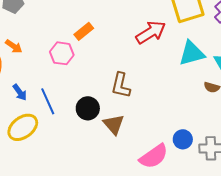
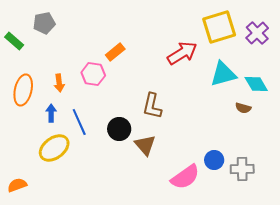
orange arrow: (14, 46) -> (59, 83), moved, turned 48
blue arrow: (20, 92) -> (51, 113), turned -144

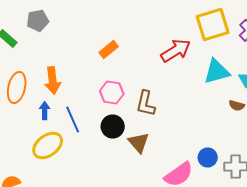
pink hexagon: (93, 74) -> (112, 92), moved
orange arrow: (59, 83) -> (53, 80), size x1.5

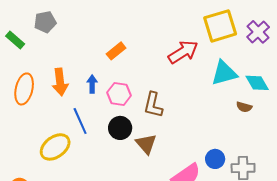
blue arrow: (45, 110) -> (92, 84), moved

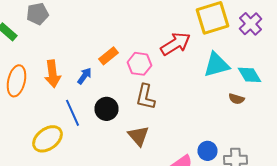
orange rectangle: (116, 51) -> (108, 56), moved
blue arrow: (92, 84) -> (84, 76), turned 36
pink hexagon: (119, 94) -> (140, 64), moved
black circle: (120, 128) -> (106, 109), moved

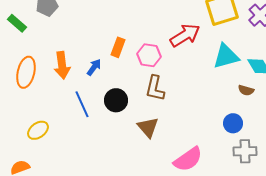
orange rectangle: (108, 56) -> (118, 47), turned -30
yellow ellipse: (48, 139) -> (38, 130), moved, size x0.7
blue circle: (208, 151) -> (233, 123), moved

